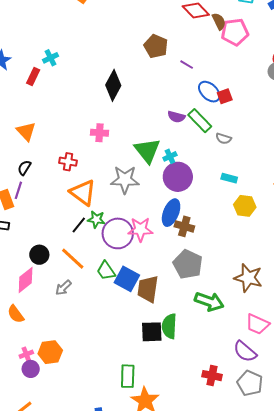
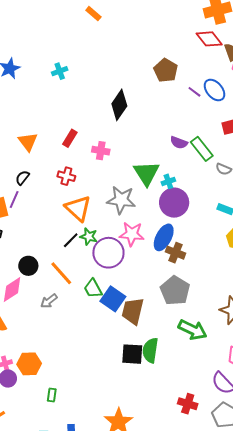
red rectangle: (33, 77) -> (70, 138), moved
blue ellipse: (209, 92) -> (214, 90), moved
pink star: (140, 229) -> (132, 234), moved
green rectangle: (128, 376) -> (52, 395), moved, size x0.6

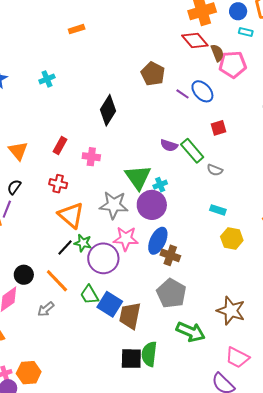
orange rectangle: (93, 14) -> (77, 29), moved, turned -56
purple circle: (174, 203) -> (152, 205), moved

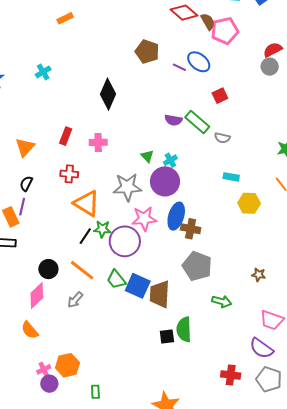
orange triangle: (18, 151) -> (25, 147), turned 30
green triangle: (138, 177) -> (147, 156), size x0.5
brown star: (231, 311) -> (259, 275), size x0.5
green arrow: (191, 332) -> (222, 301), size x0.7
black square: (131, 359) -> (167, 336), size x0.7

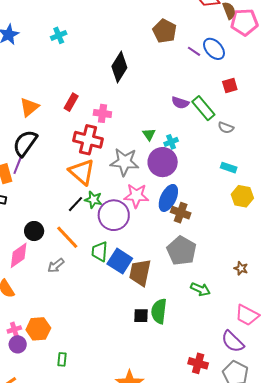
red cross: (69, 174) -> (88, 140), moved, size x1.6
black semicircle: (26, 184) -> (25, 143), size x1.8
green trapezoid: (116, 279) -> (100, 252), turned 35

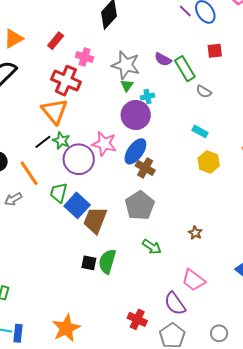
gray star: (125, 162) -> (126, 65), moved

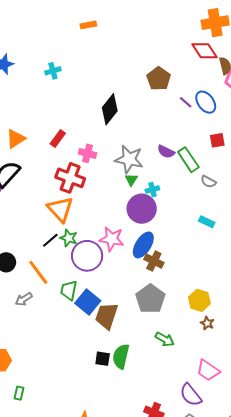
yellow hexagon: (209, 162) -> (199, 300), moved

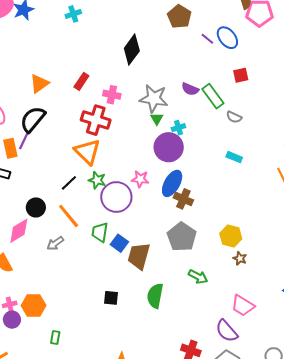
pink star: (112, 239) -> (140, 179), size x0.7
black line: (50, 240) -> (69, 183), moved
blue square: (88, 302) -> (119, 243), size x0.7
black square: (103, 359) -> (111, 298), moved

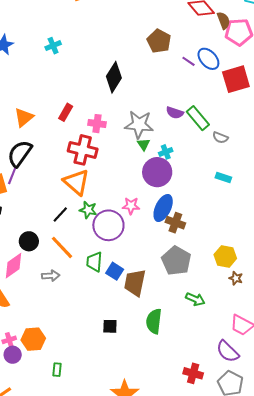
red square: (241, 75) -> (236, 79), moved, size x1.8
gray arrow: (55, 243) -> (51, 276), turned -144

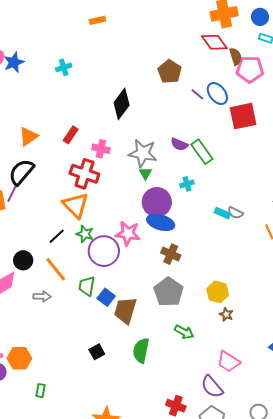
gray semicircle: (220, 138) -> (235, 213), moved
cyan cross: (166, 152) -> (187, 184), moved
pink star: (131, 206) -> (128, 233), size x1.4
blue ellipse: (163, 208) -> (161, 222), moved, turned 76
black square: (110, 326) -> (97, 352), turned -35

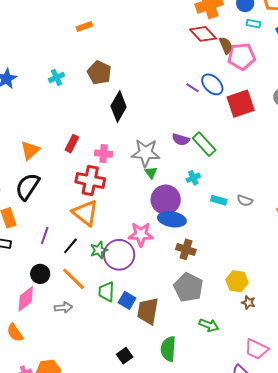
brown pentagon: (170, 72) -> (99, 73), moved
purple line: (12, 194) -> (45, 236), moved
cyan rectangle: (222, 213) -> (219, 200), moved
green star: (85, 234) -> (99, 250), moved, turned -30

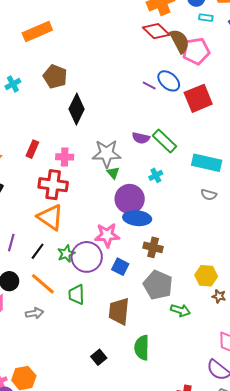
orange rectangle: (84, 27) -> (37, 31), size x1.8
brown semicircle: (226, 45) -> (180, 41), size x1.4
cyan rectangle: (219, 200) -> (207, 163), moved, size x1.8
blue square: (127, 300) -> (120, 267), moved
green arrow: (209, 325) -> (180, 310), moved

